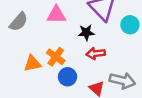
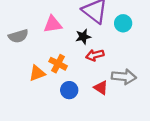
gray semicircle: (19, 22) -> (18, 36), turned 42
blue circle: (68, 77) -> (69, 90), moved

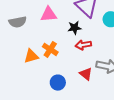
blue circle: (69, 90) -> (58, 83), moved

